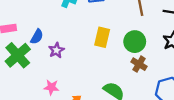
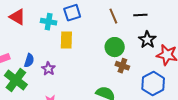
yellow rectangle: (102, 37) -> (66, 40), moved

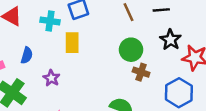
blue semicircle: (29, 60) -> (27, 55), moved

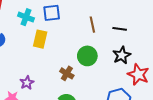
brown cross: (141, 72) -> (67, 73), moved
purple star: (51, 78) -> (27, 83), moved

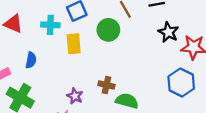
green circle: (87, 56) -> (108, 30), moved
brown cross: (67, 73) -> (106, 85), moved

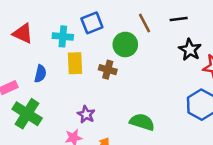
yellow rectangle: (74, 44) -> (75, 63), moved
brown cross: (106, 85) -> (108, 70), moved

